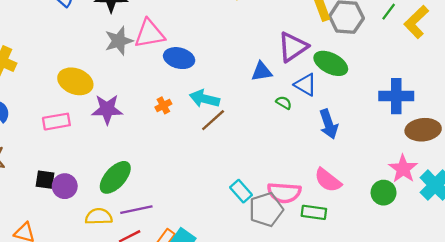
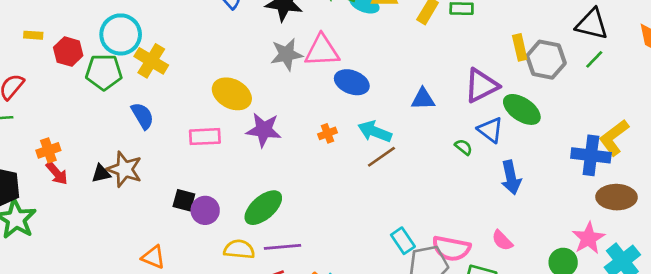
yellow L-shape: (416, 22) -> (614, 138), moved
blue triangle: (262, 71) -> (423, 99), moved
pink semicircle: (328, 180) -> (502, 240), size x0.7

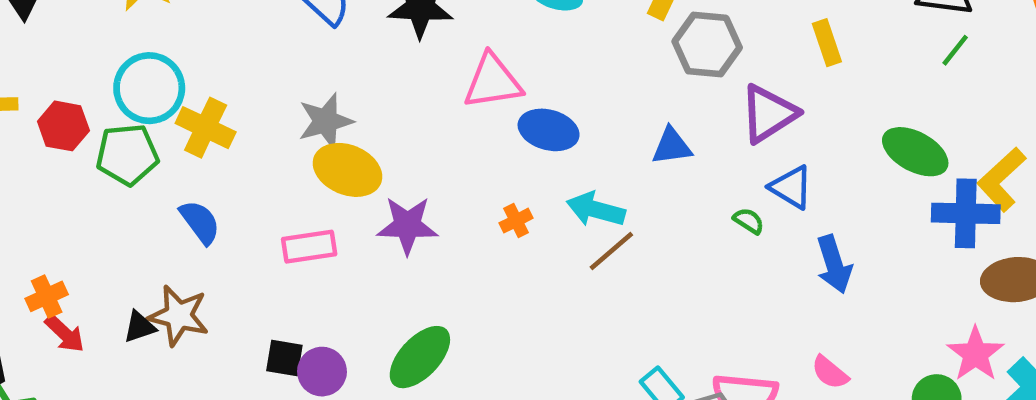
gray star: (286, 54) -> (326, 121), moved
gray hexagon: (546, 60) -> (707, 45), moved
green ellipse: (522, 109) -> (915, 152), moved

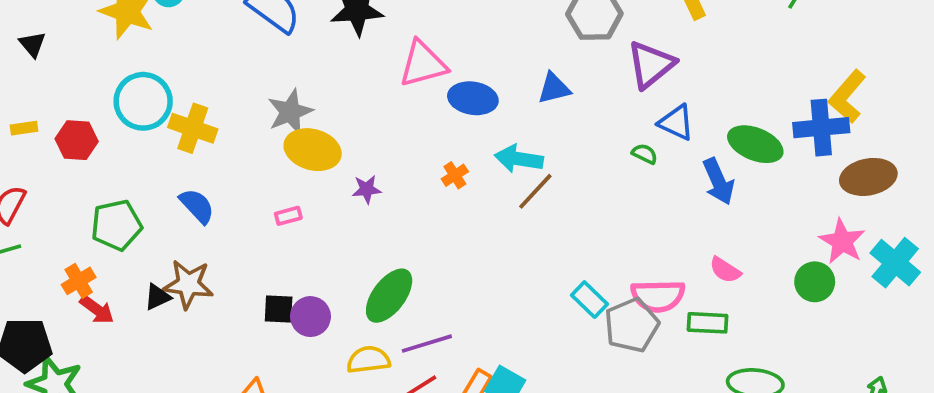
blue triangle: (672, 146) -> (554, 88), moved
green ellipse: (915, 152) -> (755, 144), moved
green pentagon: (127, 155) -> (116, 225), moved
purple star: (407, 225) -> (367, 189), size x0.6
pink rectangle: (309, 247) -> (288, 216), size x0.6

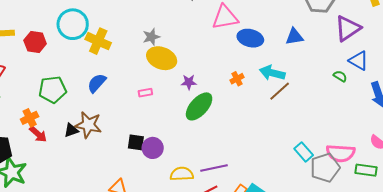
gray star: (290, 112) -> (151, 37), size x0.7
blue semicircle: (197, 206) -> (97, 83), turned -100
green ellipse: (389, 296) -> (199, 106), moved

